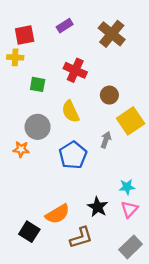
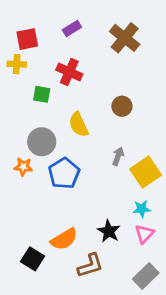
red cross: (75, 70) -> (69, 72), moved
yellow square: (131, 121) -> (146, 172), moved
blue pentagon: (73, 155) -> (64, 173), moved

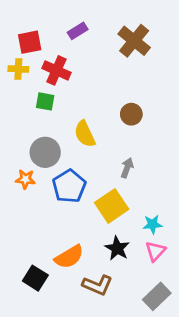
red cross: (69, 72) -> (56, 70), moved
yellow square: (146, 172) -> (112, 206), moved
brown L-shape: (90, 265) -> (97, 285), turned 40

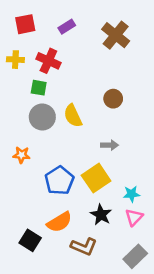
red square: (30, 42) -> (25, 24), moved
gray circle: (45, 152) -> (42, 117), moved
gray arrow: (127, 168) -> (110, 145), turned 70
blue pentagon: (69, 186) -> (59, 181), moved

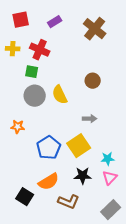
black star: (101, 215) -> (83, 176), turned -30

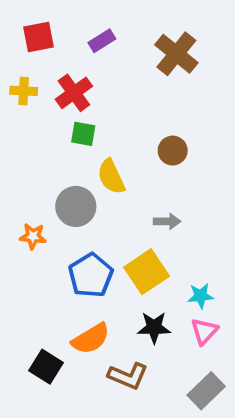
red cross: (40, 50) -> (74, 93), turned 30
green square: (32, 72) -> (83, 134), moved
gray circle: (35, 96) -> (76, 206), moved

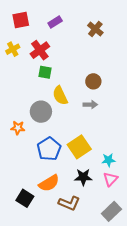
brown cross: (176, 54) -> (95, 29), size x0.7
yellow cross: (24, 91) -> (13, 49), turned -32
gray arrow: (167, 221) -> (90, 105), moved

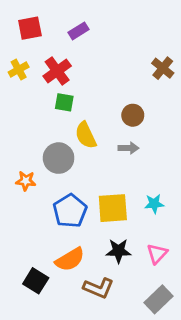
brown cross: (95, 29) -> (163, 68), moved
yellow square: (79, 147) -> (113, 208), turned 30
cyan star: (108, 160) -> (154, 204), moved

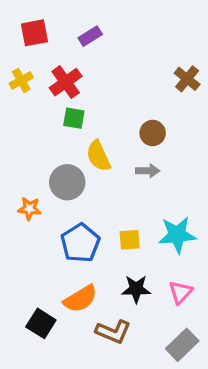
cyan star: (154, 204) -> (177, 235), size x1.6
yellow square: (113, 208) -> (130, 240), size x0.6

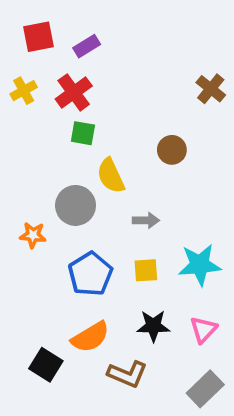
purple rectangle: (90, 36) -> (87, 46), moved
gray arrow: (148, 171) -> (146, 220), moved

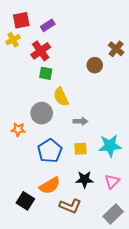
yellow cross: (24, 91) -> (13, 40), moved
brown circle: (172, 150) -> (95, 65), moved

